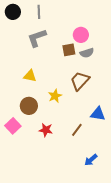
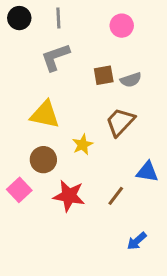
pink circle: (81, 35) -> (122, 26), moved
yellow triangle: (30, 76) -> (45, 114), size x1.5
red star: (46, 130) -> (69, 196), size x1.5

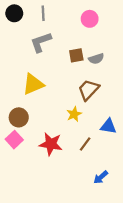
yellow triangle: (45, 114) -> (33, 84), turned -35
yellow star: (83, 145) -> (74, 114), moved
brown circle: (43, 160) -> (19, 117), moved

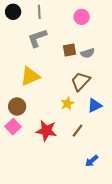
blue triangle: (108, 126) -> (95, 105), moved, turned -35

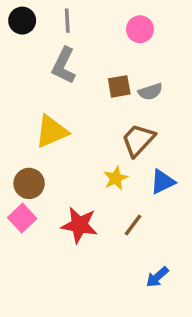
gray L-shape: (37, 38) -> (64, 66), turned -45

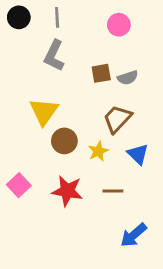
yellow triangle: (52, 131) -> (44, 112), turned -32
blue triangle: (162, 182) -> (138, 154), turned -50
brown circle: (29, 183) -> (64, 141), moved
brown line: (133, 225) -> (113, 191), turned 54
blue arrow: (157, 277) -> (134, 235), size x1.4

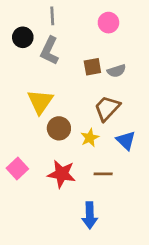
black circle: (19, 17) -> (23, 37), moved
blue arrow: (134, 235) -> (90, 215), moved, turned -50

